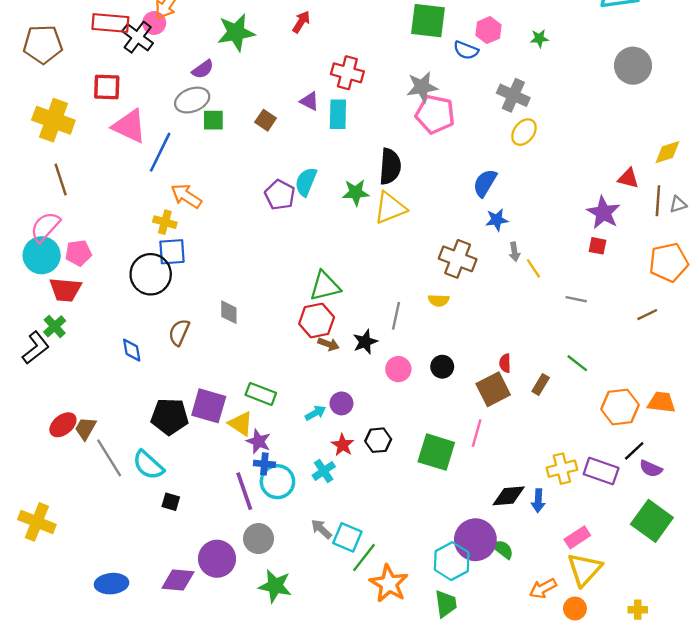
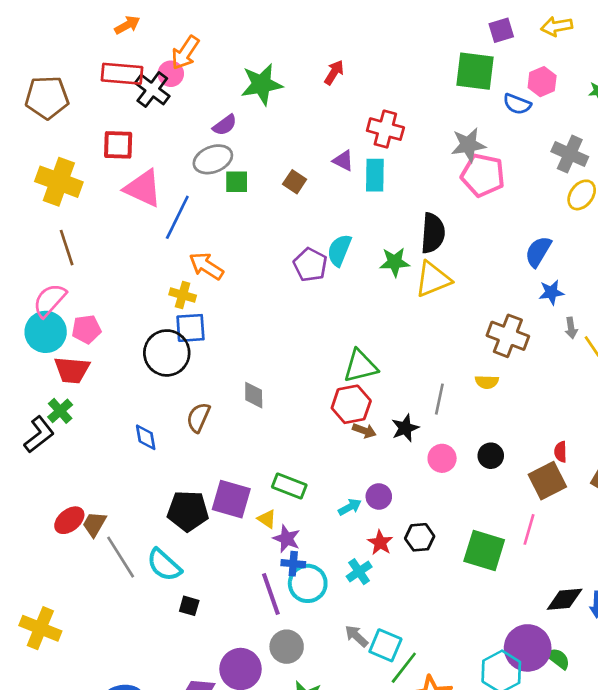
yellow triangle: (241, 424) -> (267, 519), size x0.7

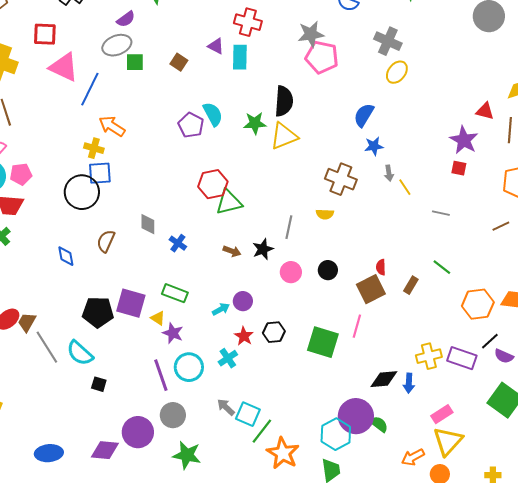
cyan semicircle: (339, 250) -> (213, 114), turned 130
red hexagon: (351, 404) -> (213, 184), moved
blue cross: (293, 564) -> (178, 243), moved, turned 30

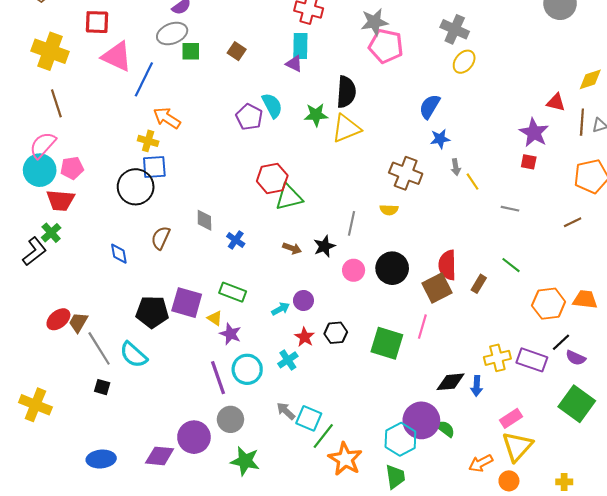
purple triangle: (216, 46) -> (294, 64), moved
red semicircle: (381, 267) -> (447, 265), size x1.8
black circle: (328, 270) -> (392, 268), size x1.6
black square: (99, 384) -> (102, 387), moved

